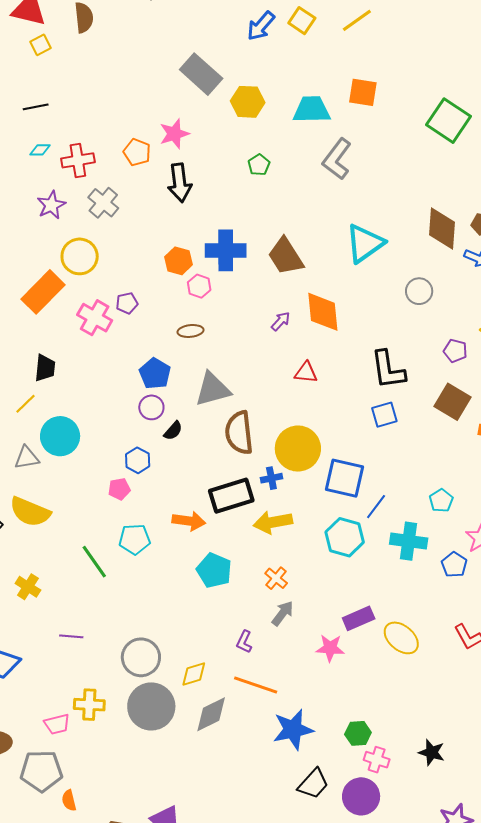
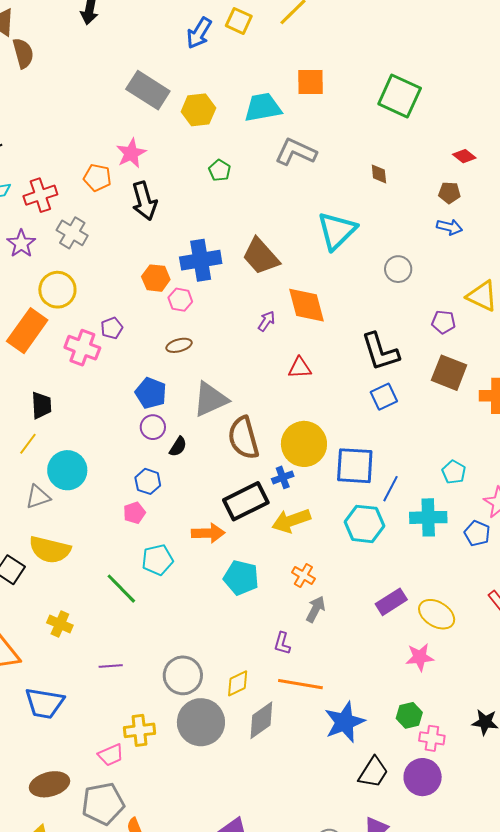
gray L-shape: (337, 159) -> (296, 152), turned 87
brown diamond: (442, 228) -> (379, 174), moved, size x0.5
pink star: (330, 648) -> (420, 657), moved

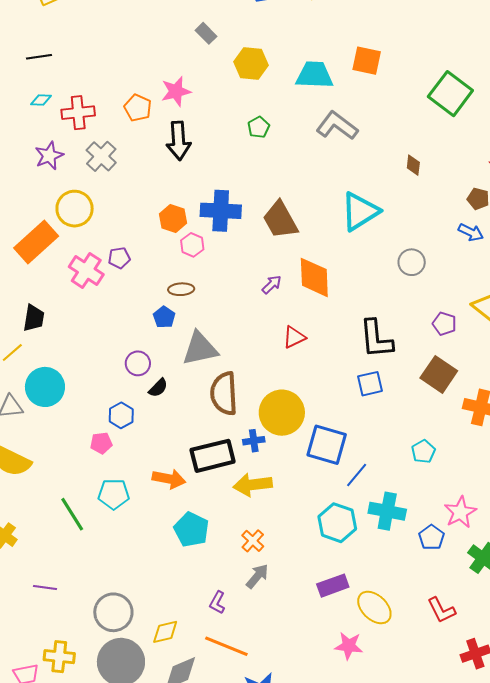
gray rectangle: (148, 90) -> (206, 33), size x0.5
red triangle: (300, 368) -> (294, 337), turned -35
blue pentagon: (151, 393) -> (164, 317), moved, size x0.7
cyan pentagon: (454, 472) -> (423, 452), moved
cyan hexagon: (364, 524) -> (337, 523), moved

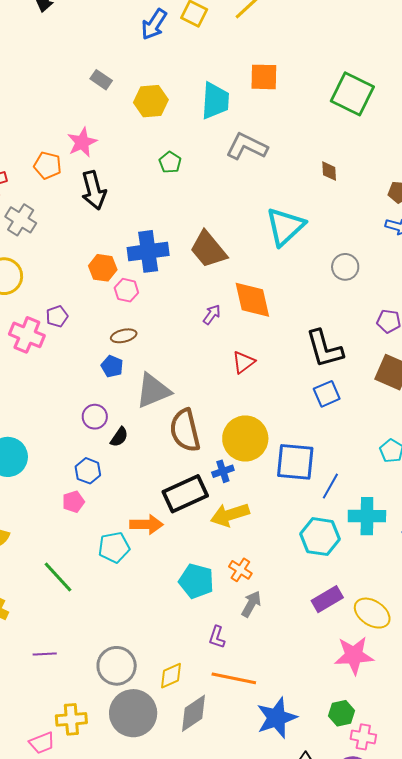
cyan trapezoid: (314, 75) -> (215, 101), turned 102
cyan pentagon: (114, 494) -> (114, 547), moved
cyan pentagon: (191, 530) -> (196, 581), moved
pink star: (349, 646) -> (354, 655), size x1.4

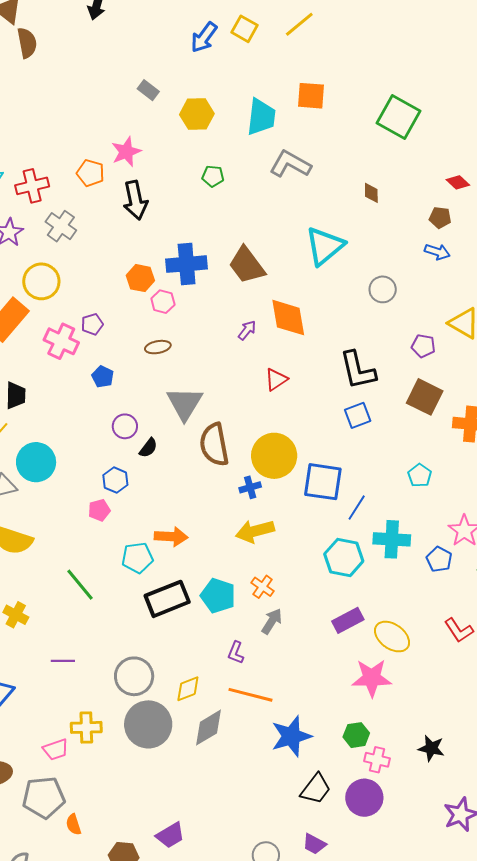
green pentagon: (170, 162) -> (213, 176), turned -30
blue pentagon: (112, 366) -> (103, 377), moved
gray triangle: (153, 391) -> (185, 403), turned -39
black rectangle: (185, 494) -> (167, 599), moved

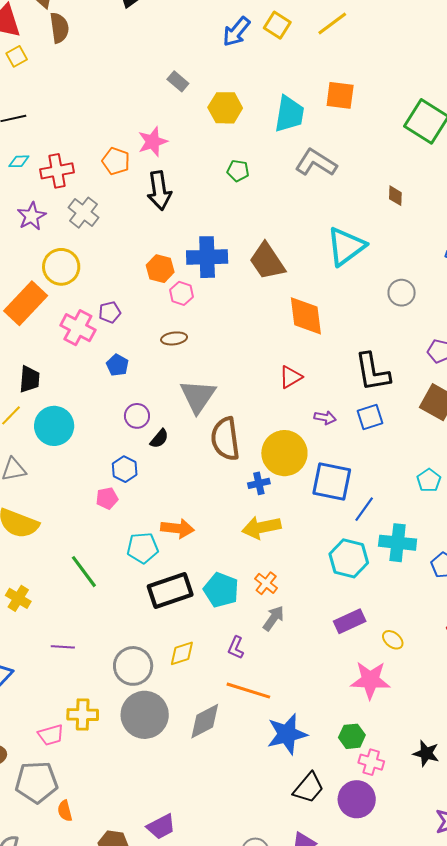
purple arrow: (247, 330) -> (325, 418), moved, turned 60
cyan circle: (36, 462) -> (54, 426), moved
yellow ellipse: (392, 637) -> (393, 640), size x0.6
yellow diamond: (188, 689) -> (182, 653), moved

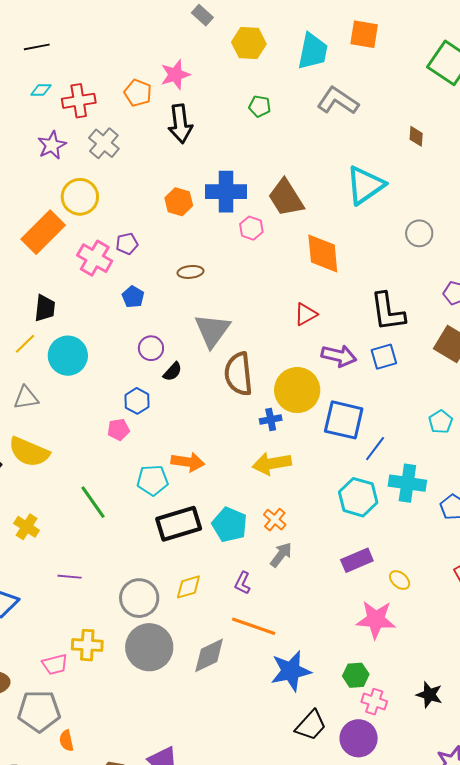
pink hexagon: (182, 293) -> (251, 228), moved
purple arrow: (325, 418) -> (339, 356), size x1.6

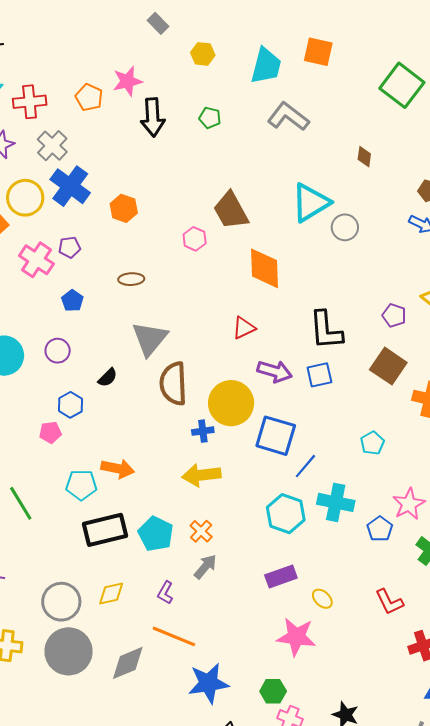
yellow hexagon: (249, 43) -> (203, 54), size x0.7
black arrow: (180, 124) -> (153, 117), moved
blue cross: (226, 192) -> (70, 186), moved, turned 33
gray circle: (419, 233) -> (345, 227), moved
purple circle: (151, 348) -> (58, 351), moved

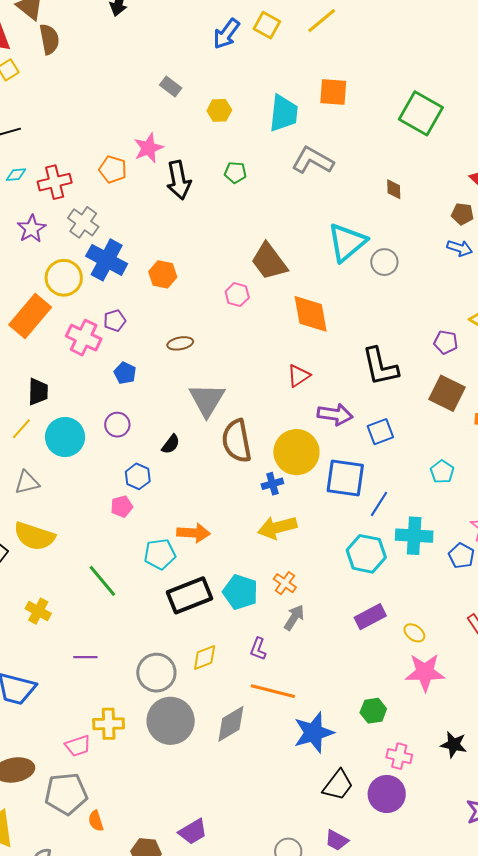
blue square: (319, 375) -> (380, 432), moved
pink star: (296, 637) -> (425, 672), moved
green hexagon: (273, 691) -> (373, 711), moved

